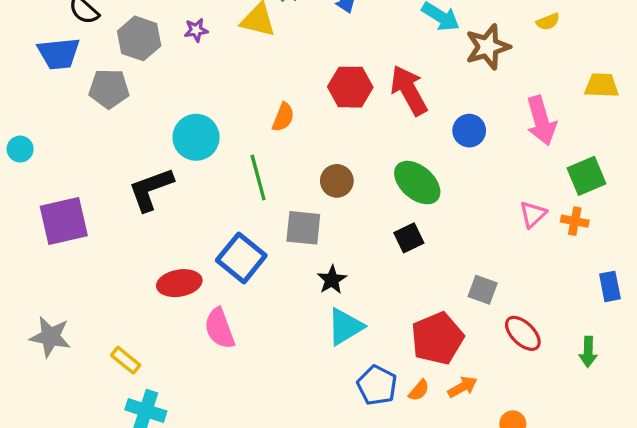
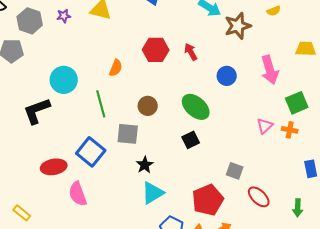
red arrow: (409, 90) -> (191, 52), size x0.6

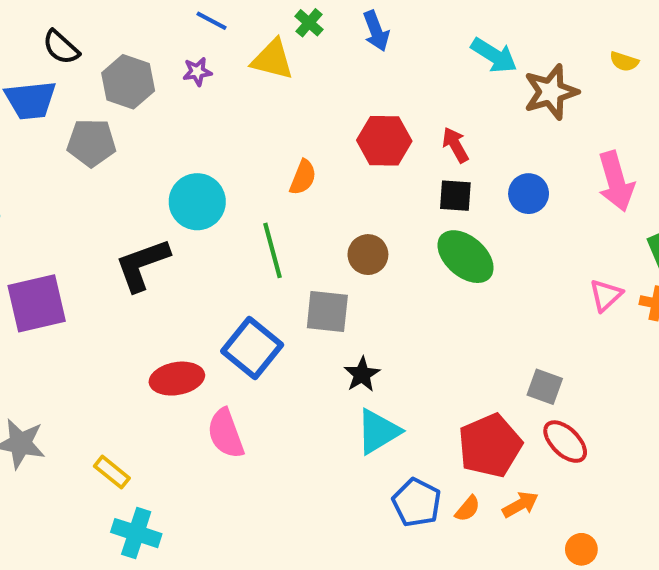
yellow semicircle: (274, 11) -> (624, 61), turned 40
black square: (191, 140) -> (455, 196), moved, turned 30
red ellipse: (259, 197) -> (565, 442), moved

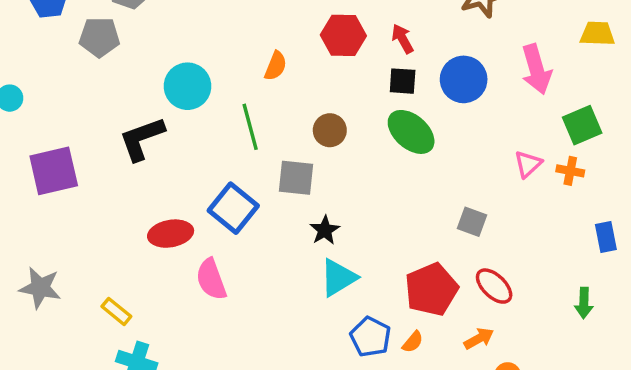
blue circle: (529, 194) -> (464, 79), size x1.4
gray square: (545, 387) -> (472, 222), moved
orange arrow: (520, 505) -> (479, 339), moved

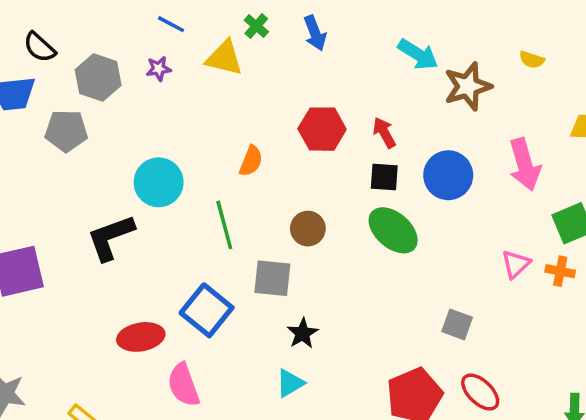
cyan triangle: (338, 278) -> (290, 383), moved, size x0.7

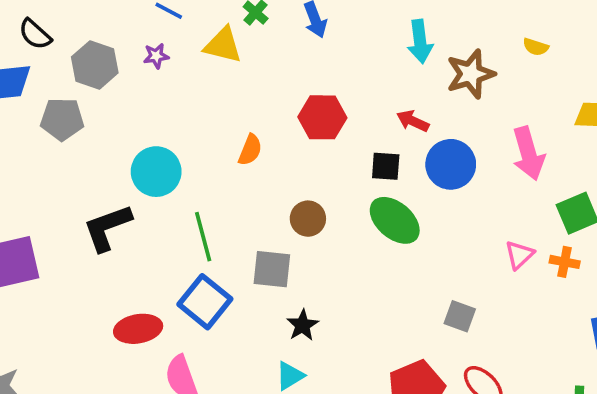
cyan arrow: (418, 54) -> (420, 41), turned 51
red arrow: (384, 133) -> (413, 121), moved, turned -36
green line: (224, 225) -> (203, 237), moved

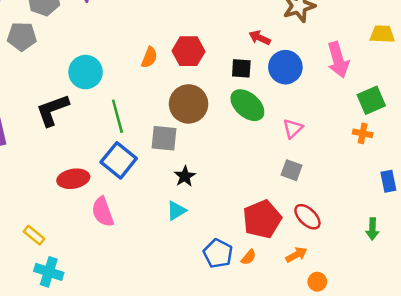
red hexagon: (322, 117) -> (189, 51), moved
brown circle: (308, 219) -> (189, 104), size x1.6
pink triangle: (519, 255) -> (293, 128), moved

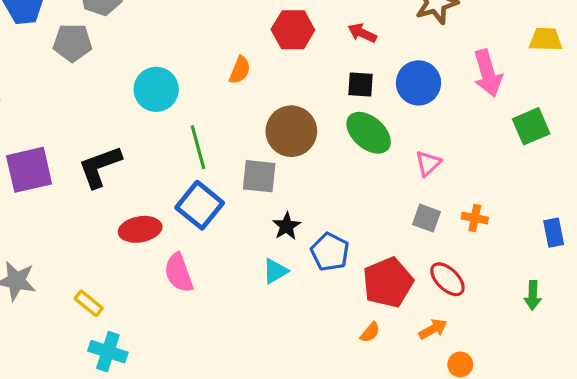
red arrow: (260, 38) -> (362, 33), moved
red hexagon: (189, 51) -> (293, 30), moved
black L-shape: (52, 110) -> (100, 167), moved
orange cross: (363, 133) -> (475, 218), moved
blue pentagon: (218, 254) -> (330, 252), moved

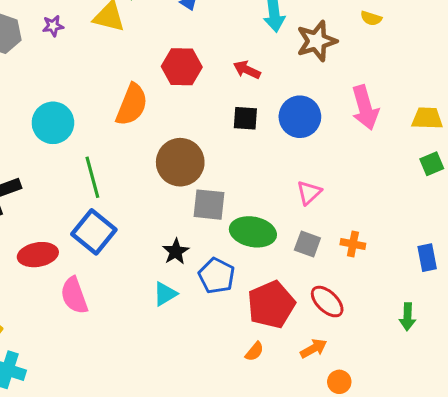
yellow trapezoid: (546, 39) -> (427, 118), moved
orange semicircle: (240, 70) -> (132, 105), size x1.6
green square: (531, 126) -> (432, 164), moved, size x0.7
green ellipse: (369, 133) -> (253, 232), moved, turned -30
gray square: (259, 176) -> (209, 205), moved

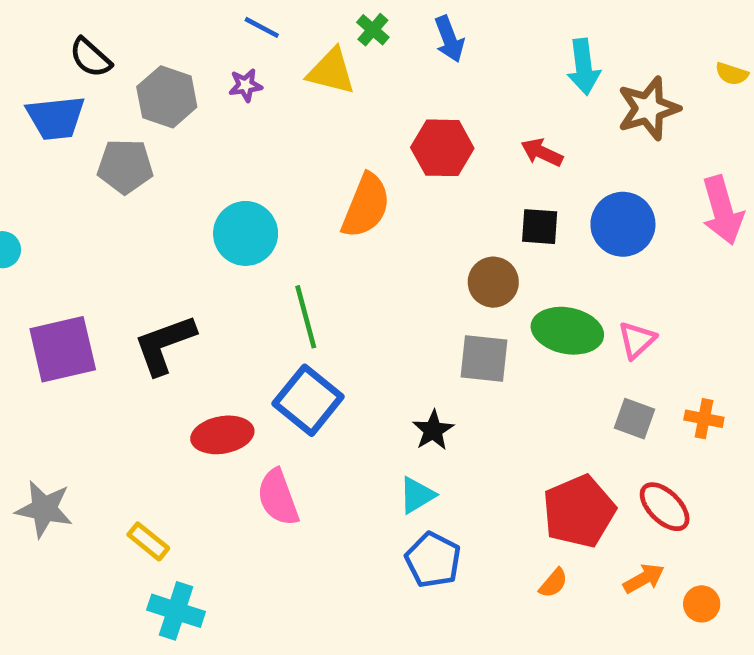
brown circle: (180, 162) -> (493, 282), moved, size x0.7
green ellipse: (253, 232) -> (567, 331), moved
blue pentagon: (217, 276) -> (433, 560), moved
orange circle: (339, 382) -> (702, 604), moved

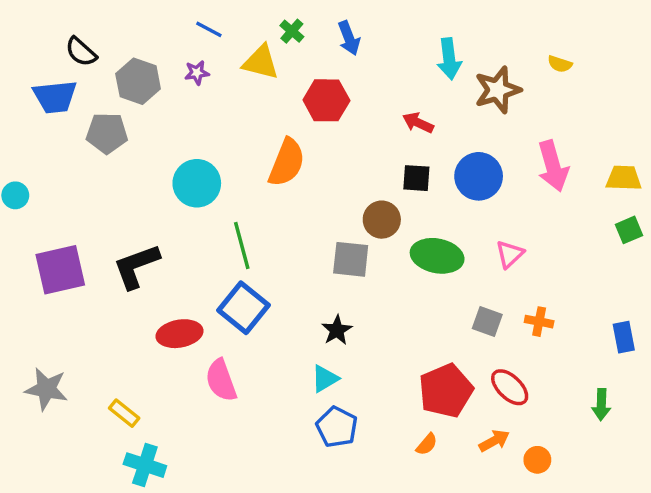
red hexagon: (442, 148) -> (326, 100), moved
pink triangle: (637, 340) -> (510, 254), moved
gray square: (484, 359) -> (351, 259), moved

